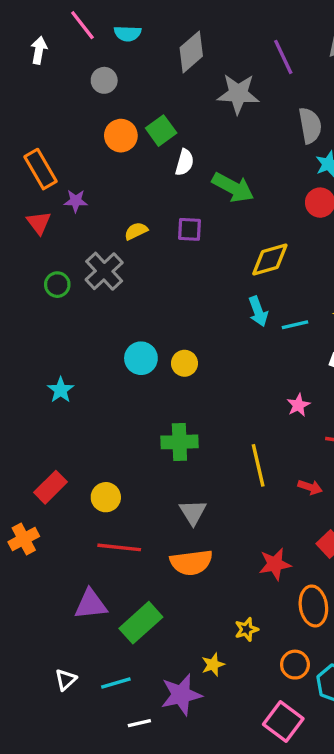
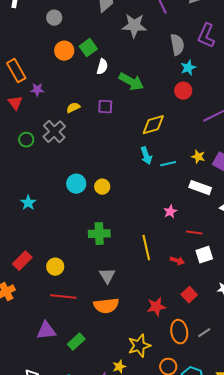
green rectangle: (141, 623) -> (76, 342), size x0.7
yellow star: (246, 629) -> (139, 346), size x1.6

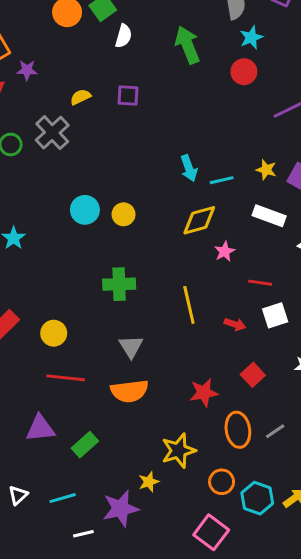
green arrow: (131, 82) -> (187, 45), moved, turned -140
yellow diamond: (153, 125) -> (199, 220), moved

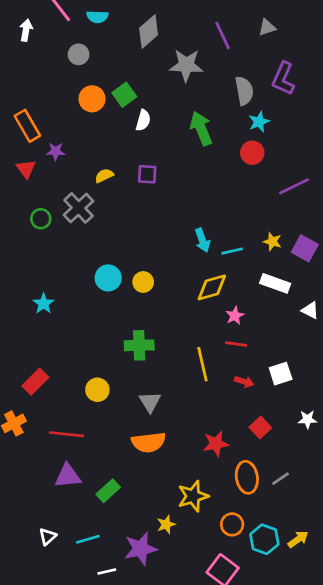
red line: (260, 283) -> (236, 344), moved
yellow circle: (54, 333) -> (97, 390), moved
red line: (66, 378) -> (66, 434), moved

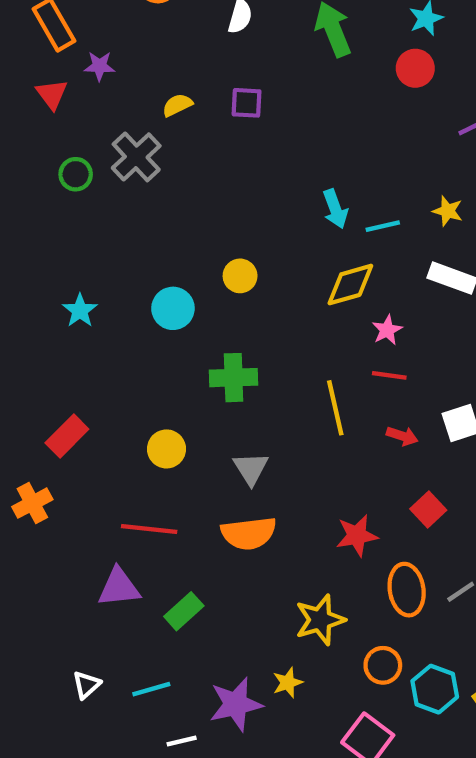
cyan circle: (108, 278) -> (173, 308), moved
red line: (66, 434) -> (149, 529), moved
yellow star: (166, 524) -> (288, 683), moved

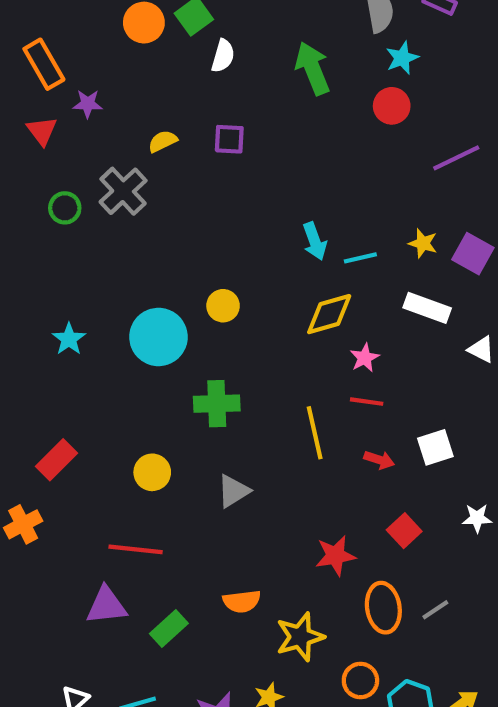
cyan circle: (173, 308) -> (158, 337), size x1.4
gray triangle: (251, 468) -> (233, 491), turned 30
orange semicircle: (249, 533) -> (242, 601), moved, size x0.7

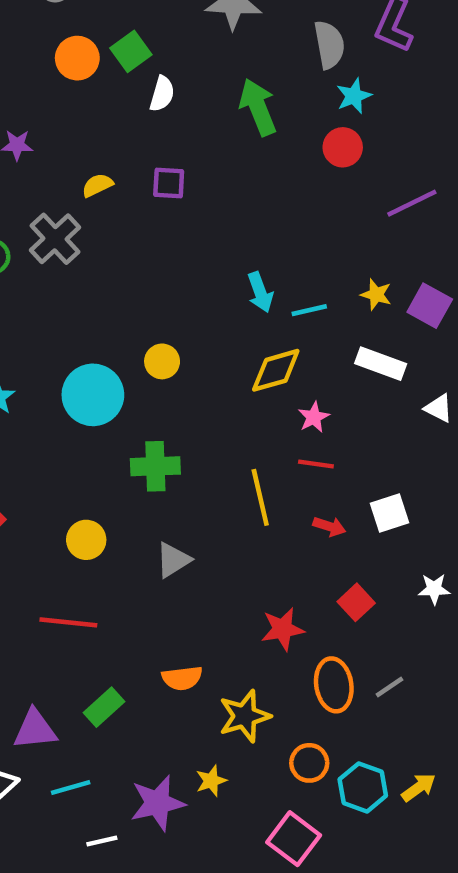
purple triangle: (106, 606) -> (35, 729), moved

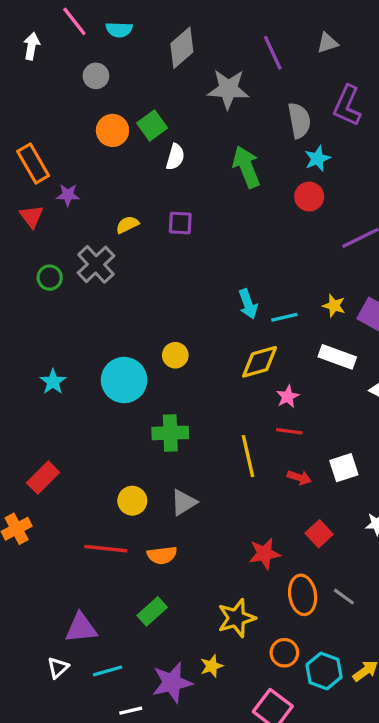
yellow circle: (86, 540) -> (132, 501), moved
orange semicircle: (182, 678) -> (162, 555), moved
gray line: (390, 687) -> (344, 597), turned 70
green rectangle: (104, 707) -> (152, 611), moved

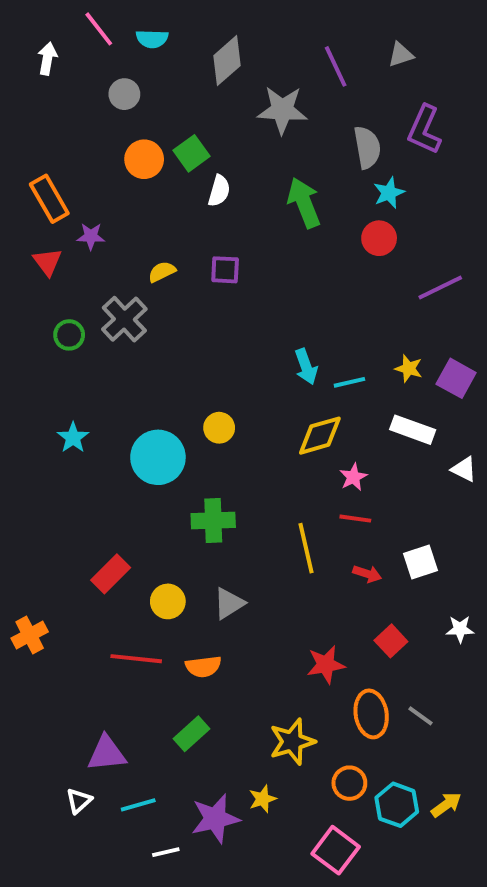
cyan star: (53, 382) -> (73, 438), moved
red rectangle: (43, 478) -> (111, 574), moved

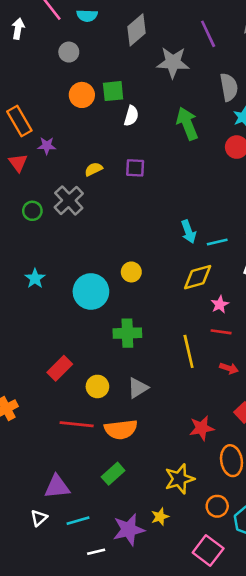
green square: (191, 153) -> (113, 91), turned 30
orange semicircle: (203, 667) -> (121, 429), size x1.4

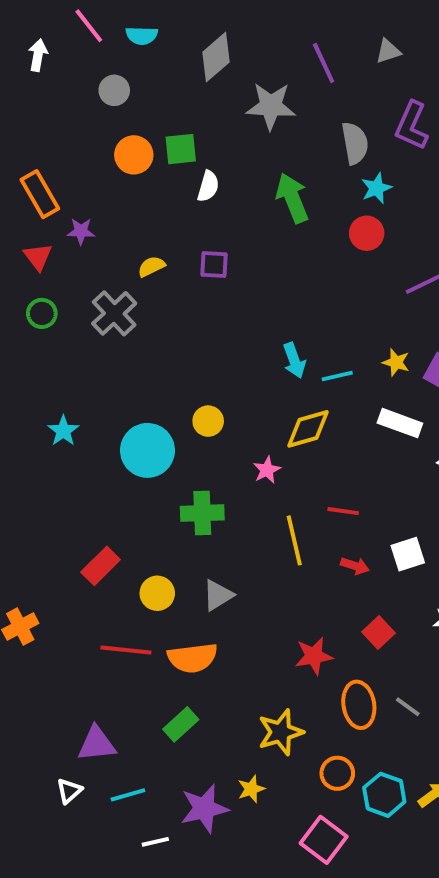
green circle: (32, 211) -> (42, 313), moved
pink star: (220, 305) -> (267, 470), moved

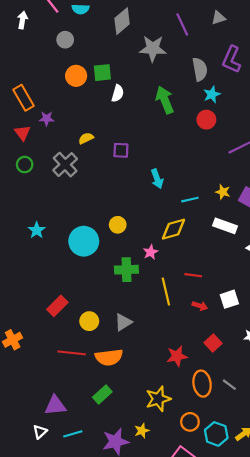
purple square: (214, 265) -> (121, 150), moved
cyan arrow: (294, 360) -> (157, 179), moved
green cross: (202, 513) -> (126, 270), moved

